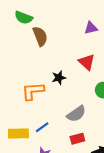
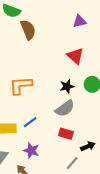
black star: (59, 78) -> (67, 86), moved
red rectangle: (77, 139) -> (66, 134), turned 32

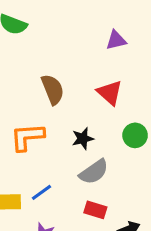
brown semicircle: (28, 30) -> (53, 89), moved
black star: (67, 86) -> (83, 139), moved

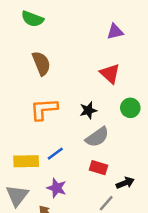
brown semicircle: (53, 89) -> (41, 63), moved

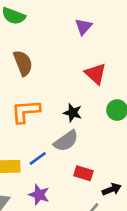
purple triangle: (115, 32) -> (83, 27), moved, turned -36
black star: (88, 110) -> (73, 113), turned 30
gray semicircle: (97, 137) -> (66, 141), moved

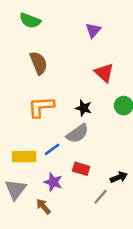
red rectangle: (83, 173) -> (81, 169), moved

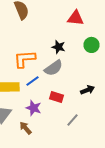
red triangle: (104, 73) -> (76, 18), turned -36
orange L-shape: (41, 107) -> (24, 59), moved
black arrow: (119, 177) -> (88, 90), moved

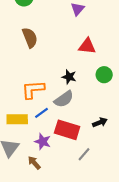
red rectangle: (56, 97) -> (67, 130), size x1.6

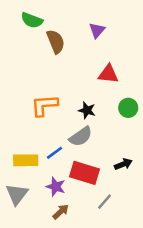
brown semicircle: (30, 38) -> (56, 42), moved
orange L-shape: (33, 90) -> (44, 105), moved
brown arrow: (34, 163) -> (61, 212), moved, turned 88

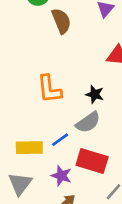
orange L-shape: (44, 105) -> (49, 89), turned -92

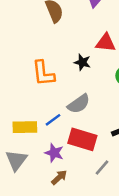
black star: (95, 94) -> (82, 62), moved

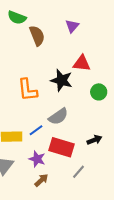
black star: (82, 62) -> (62, 80), size x1.5

